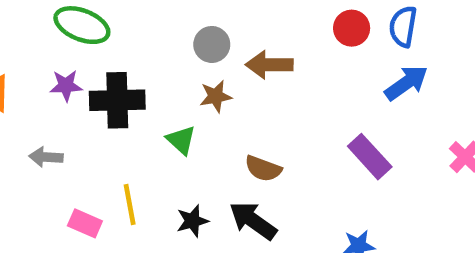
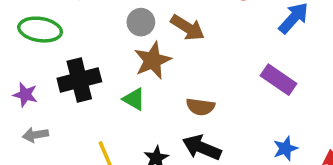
brown arrow: (269, 65) -> (188, 28), turned -136
purple star: (66, 86) -> (25, 95), moved, turned 30
brown star: (216, 96) -> (153, 60), size x1.5

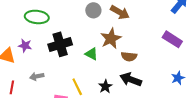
brown star: (153, 60) -> (111, 39), moved
purple star: (25, 95) -> (25, 46), moved

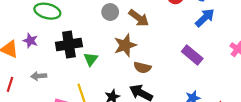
green triangle: (91, 54) -> (91, 59), moved, turned 32

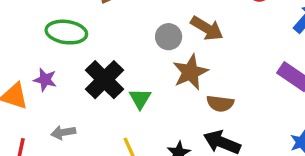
gray circle: (110, 12) -> (169, 37), moved
black cross: (69, 44) -> (104, 80), turned -30

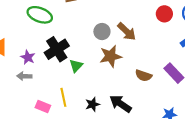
purple star: (45, 80) -> (28, 57), moved
brown semicircle: (220, 103) -> (143, 76), moved

